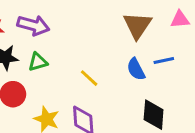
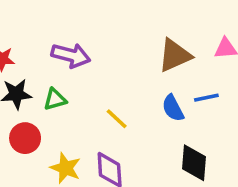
purple arrow: (33, 25) -> (71, 55), moved
brown triangle: (137, 25) -> (175, 55), turned 32

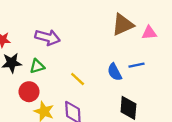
brown triangle: (175, 55) -> (123, 25), moved
red circle: (25, 138) -> (29, 92), moved

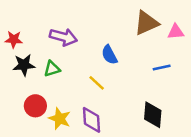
blue semicircle: (115, 72) -> (109, 55), moved
red circle: (29, 92) -> (35, 106), moved

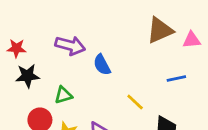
blue semicircle: (109, 55) -> (102, 65), moved
green triangle: (52, 69) -> (63, 95), moved
yellow line: (97, 83) -> (135, 102), moved

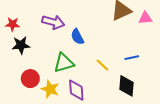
blue line: (176, 79) -> (132, 58), moved
green triangle: (63, 95) -> (64, 63), moved, size x1.5

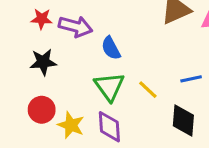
red star: (13, 24) -> (42, 19), moved
black star: (21, 45) -> (43, 62), moved
green triangle: (64, 63) -> (109, 87), moved, turned -50

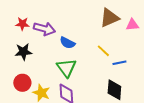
blue semicircle: (111, 48) -> (67, 43), turned -35
yellow line: (148, 90) -> (103, 51), moved

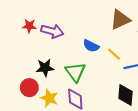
blue semicircle: (67, 43) -> (91, 46), moved
black star: (23, 52) -> (45, 68), moved

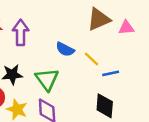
purple arrow: (52, 31) -> (21, 32), turned -105

